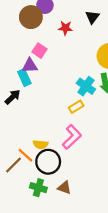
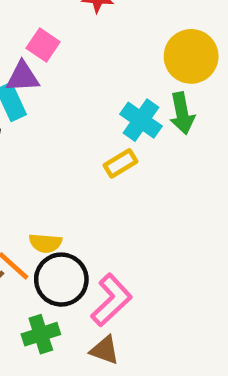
pink L-shape: (72, 137) -> (111, 300), moved
green cross: (38, 188) -> (41, 334), turned -35
brown triangle: (64, 188) -> (105, 350), moved

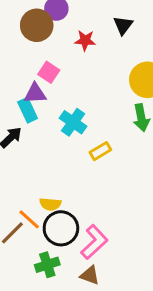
cyan cross: (141, 120) -> (73, 122), moved

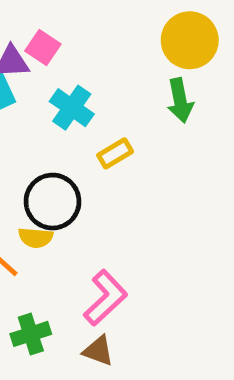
pink square: (49, 72) -> (43, 47), moved
black circle: (61, 228) -> (52, 202), moved

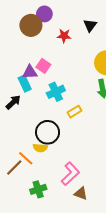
cyan cross: (72, 108) -> (56, 92), turned 30
brown triangle: (98, 351) -> (81, 194), moved

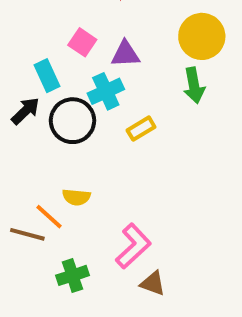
purple triangle: (30, 72) -> (125, 54), moved
black circle: (48, 132) -> (72, 121), moved
brown line: (14, 168) -> (27, 234), turned 60

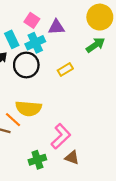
green arrow: (194, 85) -> (95, 45), turned -114
cyan cross: (106, 91) -> (35, 43), moved
yellow semicircle: (76, 197) -> (28, 108), size x1.6
green cross: (72, 275) -> (37, 160), moved

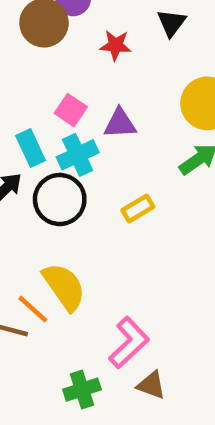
yellow semicircle: (28, 108) -> (64, 287), turned -130

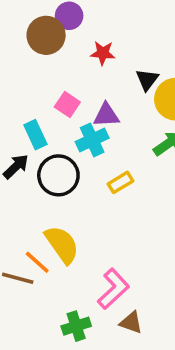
black triangle: (171, 23) -> (147, 80), moved
cyan cross: (78, 155) -> (92, 140), moved

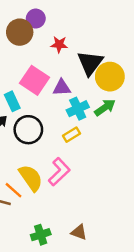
black triangle: (147, 80) -> (90, 63), size x1.6
pink square: (67, 104) -> (35, 80), size x1.6
cyan cross: (92, 140) -> (78, 109), moved
pink L-shape: (113, 289) -> (59, 172), moved

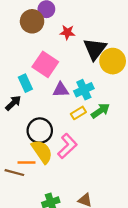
purple triangle: (62, 88) -> (61, 90), moved
green arrow: (105, 107) -> (100, 111), moved
black circle: (28, 130) -> (40, 131), moved
orange line: (14, 190) -> (27, 163), turned -42

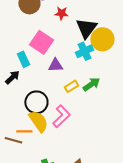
cyan cross: (84, 90) -> (84, 51), moved

